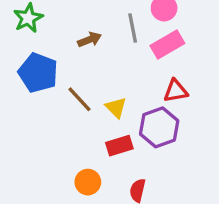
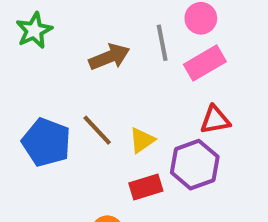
brown arrow: (89, 40) -> (109, 57), size x1.4
blue pentagon: (38, 73) -> (46, 142), moved
yellow triangle: (116, 108) -> (142, 140), turned 40

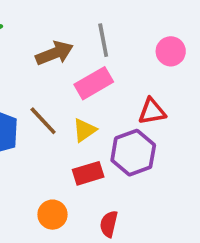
pink circle: (201, 18) -> (171, 51), moved
pink rectangle: (205, 63) -> (94, 83), moved

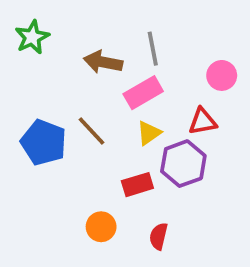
pink circle: (171, 51) -> (222, 75), moved
brown arrow: (54, 53) -> (103, 62), turned -147
yellow triangle: (84, 130) -> (149, 133), moved

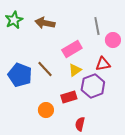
gray line: (153, 49) -> (97, 26), moved
brown arrow: (103, 62) -> (45, 23), moved
orange circle: (101, 227) -> (46, 110), moved

